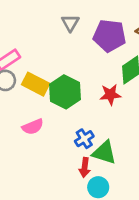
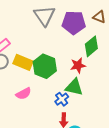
gray triangle: (70, 23) -> (44, 16), size x1.6
green triangle: (104, 153) -> (74, 87), moved

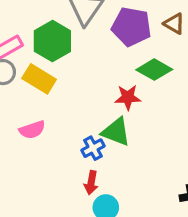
green diamond: (91, 46) -> (154, 70), turned 60
green hexagon: (45, 66) -> (52, 41), moved

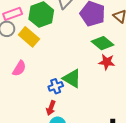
red star: (128, 97) -> (107, 62), moved
pink semicircle: (32, 130) -> (19, 68), turned -49

